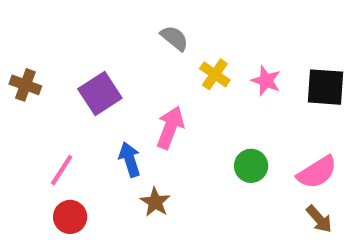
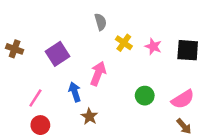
gray semicircle: (174, 38) -> (101, 22), turned 35

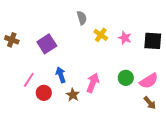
pink arrow: (98, 73) -> (93, 83), moved
green circle: (145, 96) -> (126, 78), moved
red circle: (40, 125) -> (44, 93), moved

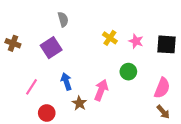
gray semicircle: (82, 18) -> (63, 19), moved
green circle: (126, 78) -> (128, 72), moved
pink semicircle: (149, 81) -> (162, 88), turned -36
red circle: (44, 93) -> (47, 113), moved

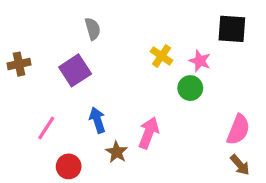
brown cross: (13, 43) -> (19, 64), turned -32
black square: (166, 44) -> (232, 29), moved
green circle: (128, 72) -> (190, 88), moved

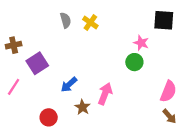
yellow cross: (161, 56) -> (90, 23), moved
purple square: (75, 70) -> (37, 63), moved
blue arrow: (97, 120) -> (69, 85), turned -114
pink line: (46, 128) -> (14, 87), moved

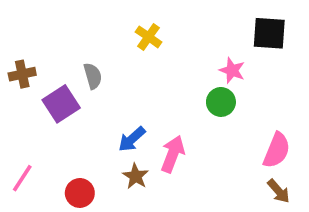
gray semicircle: (66, 20) -> (93, 76), moved
blue arrow: (69, 85) -> (132, 139), moved
pink line: (14, 87) -> (22, 178), moved

